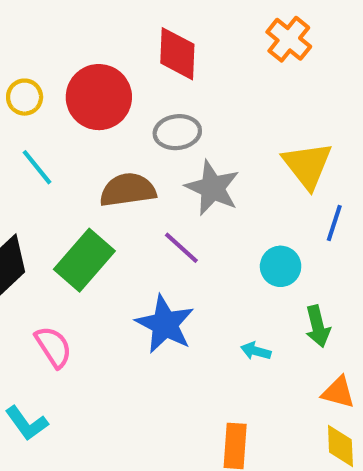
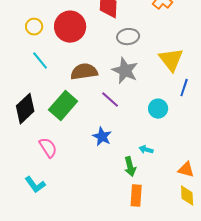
gray ellipse: (177, 132) -> (128, 37), moved
blue star: (165, 324) -> (102, 137), size x0.7
green arrow: (318, 326) -> (130, 167), moved

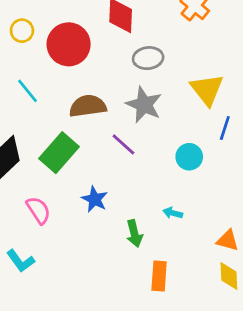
yellow circle: (34, 27) -> (22, 31), moved
blue star: (102, 137) -> (95, 199), moved
green arrow: (130, 167) -> (134, 234), moved

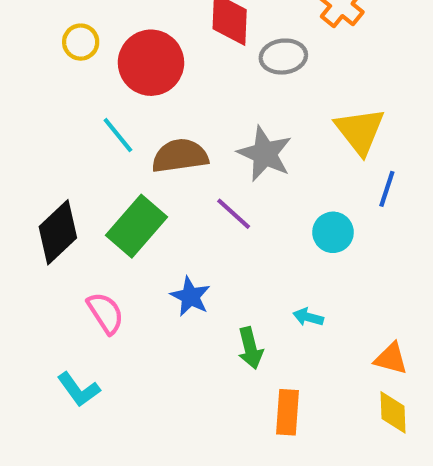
gray ellipse: (148, 58) -> (283, 57), moved
cyan line: (27, 91) -> (118, 135), moved

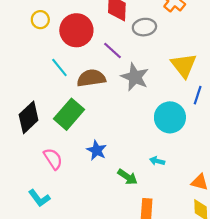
purple line: (234, 214) -> (113, 50), moved
cyan circle: (333, 232) -> (170, 117), size x1.5
green arrow: (250, 348) -> (127, 177), turned -42

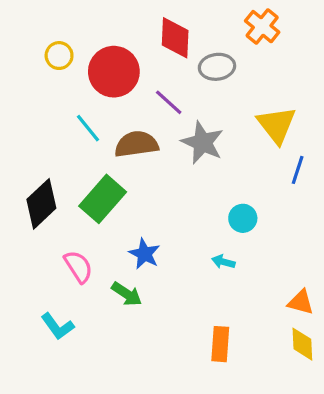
cyan circle: (170, 117) -> (243, 218), moved, size x0.6
cyan arrow: (157, 161) -> (223, 262), moved
green arrow: (127, 177) -> (127, 294), moved

